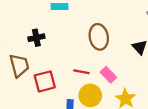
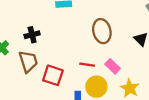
black cross: (36, 38) -> (32, 35), moved
red square: (45, 81) -> (53, 75), turned 35

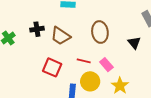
brown trapezoid: (28, 61) -> (61, 36), moved, turned 135

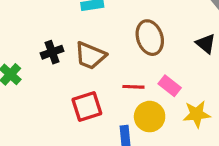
red square: (52, 67) -> (87, 107), turned -30
yellow star: (120, 86) -> (197, 114), turned -30

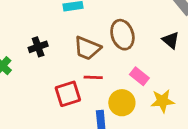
brown trapezoid: (90, 56) -> (87, 48), moved
red line: (133, 87) -> (93, 77), moved

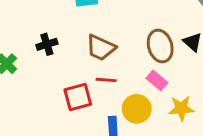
brown ellipse: (122, 35) -> (160, 46), moved

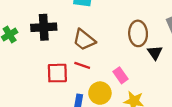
black cross: (47, 44) -> (44, 27), size x1.5
brown ellipse: (160, 46) -> (138, 33), moved

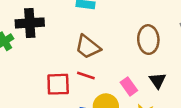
black cross: (44, 27) -> (30, 23), moved
black triangle: (155, 53) -> (157, 81), moved

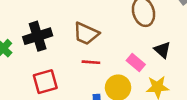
black cross: (30, 23) -> (38, 36), moved
red square: (58, 84) -> (45, 82), moved

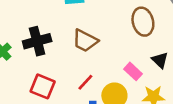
red line: (91, 62) -> (85, 82), moved, turned -54
red square: (45, 82) -> (43, 86), turned 35

